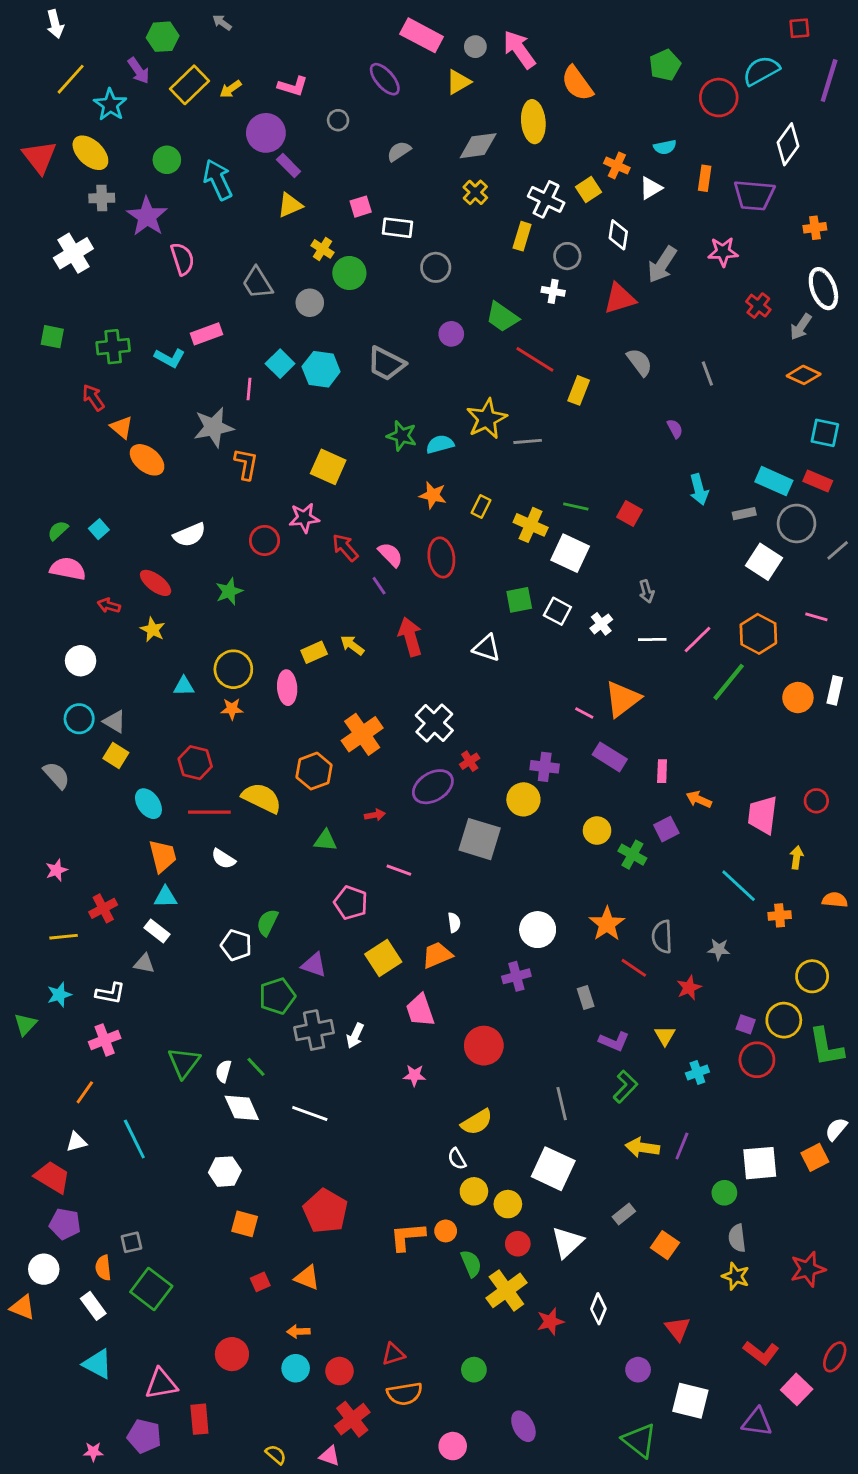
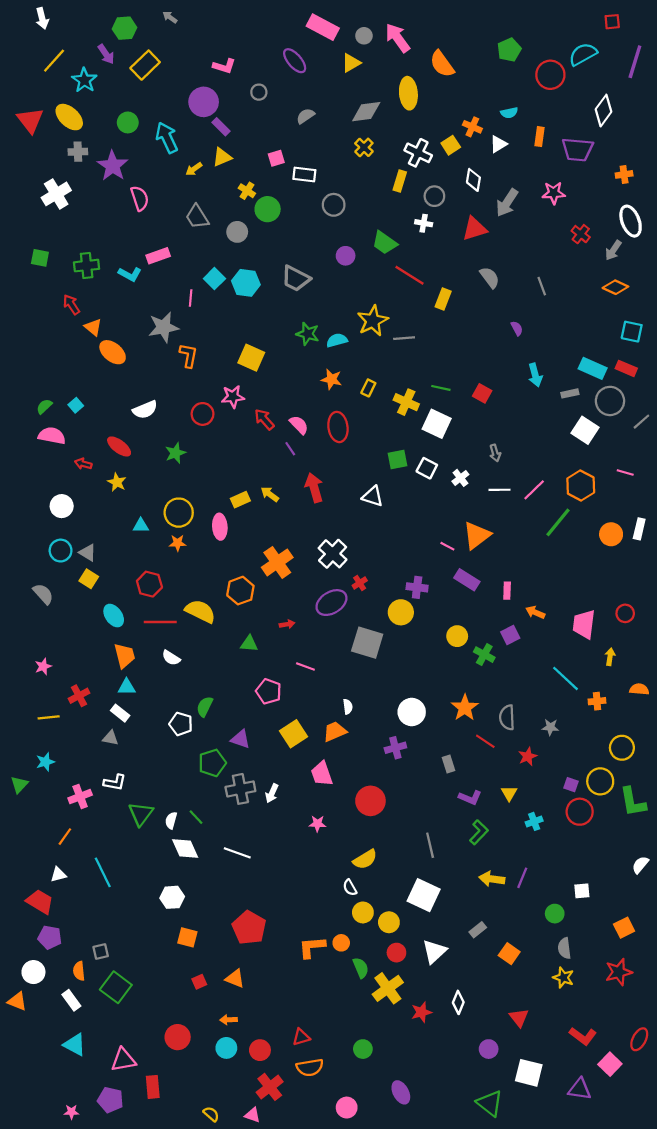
yellow arrow: (231, 89) -> (194, 169), moved
white L-shape: (110, 993) -> (115, 782), moved
orange square: (815, 1157) -> (624, 928), moved
white square: (760, 1163) -> (582, 891), size x0.6

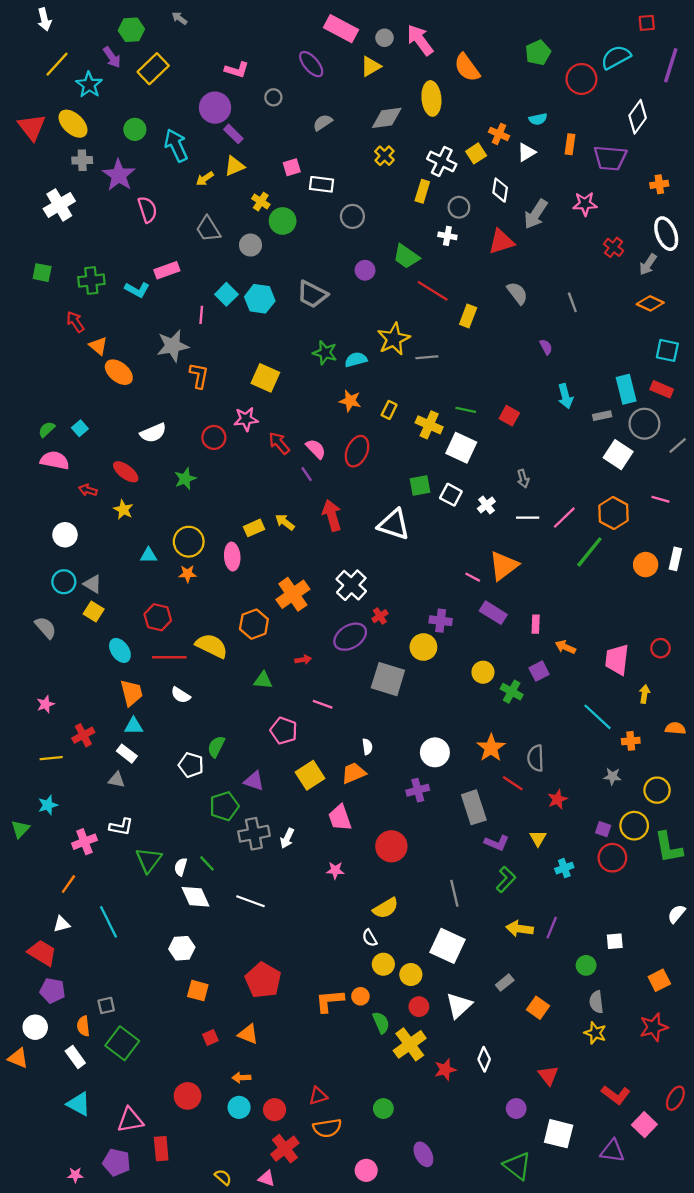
cyan rectangle: (593, 368) -> (626, 389), turned 52
red ellipse: (338, 427) -> (357, 451), turned 32
white triangle: (373, 496) -> (394, 524), size x1.4
gray star: (550, 727) -> (612, 776), moved
gray rectangle: (449, 764) -> (474, 807), size x1.8

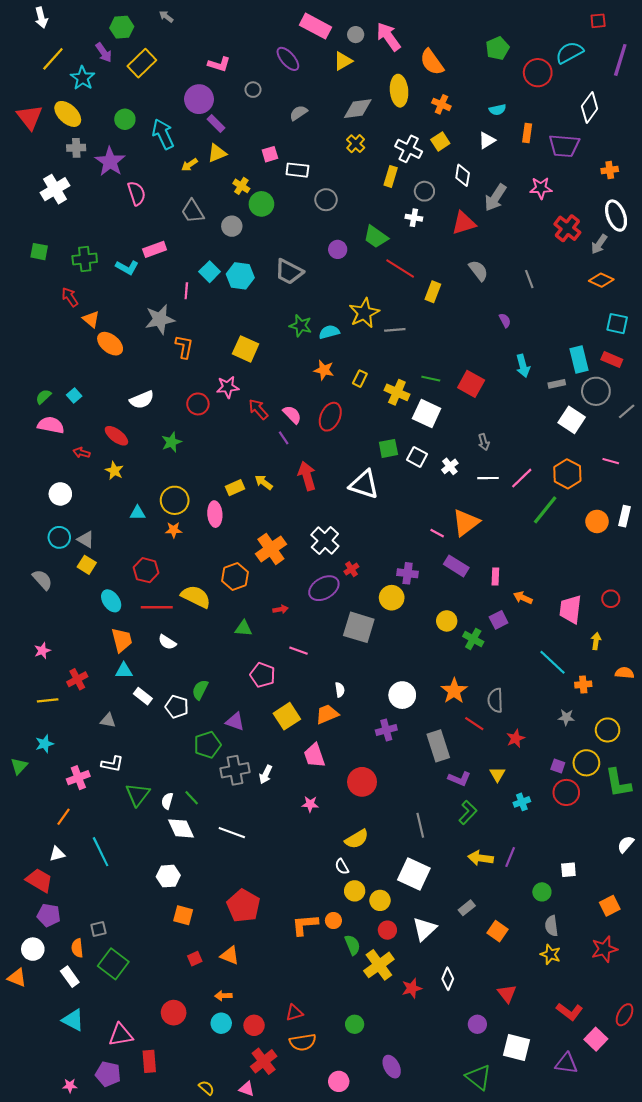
orange cross: (499, 134) -> (441, 104), moved
red cross: (614, 247) -> (567, 228), size x1.4
red square: (509, 416) -> (471, 384), size x1.4
white rectangle: (127, 754) -> (143, 696), moved

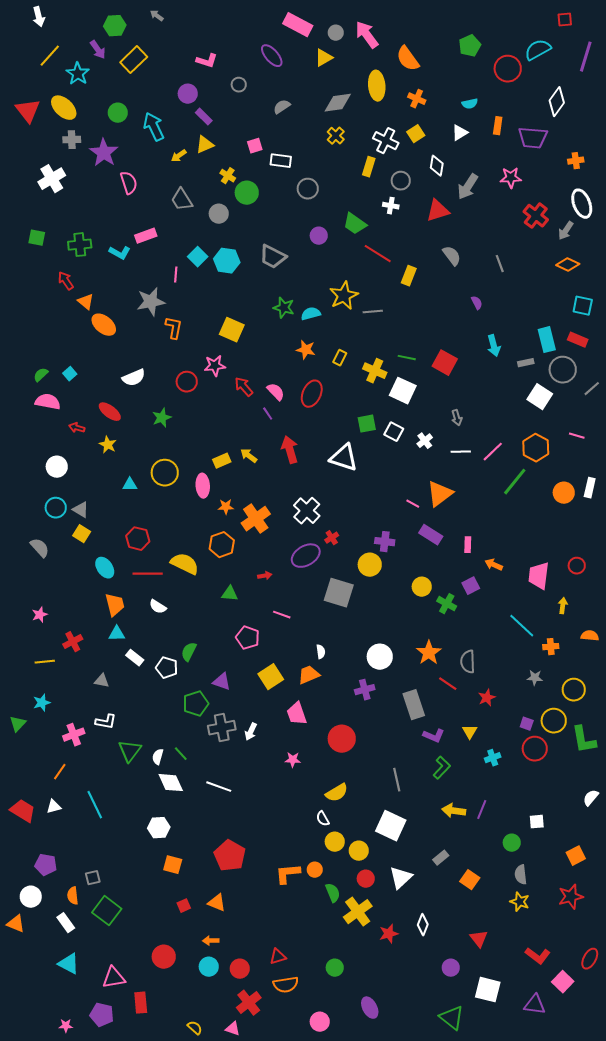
purple circle: (199, 99) -> (188, 94), size x0.7
orange star: (174, 530) -> (226, 507), moved
red trapezoid: (39, 880) -> (23, 811), moved

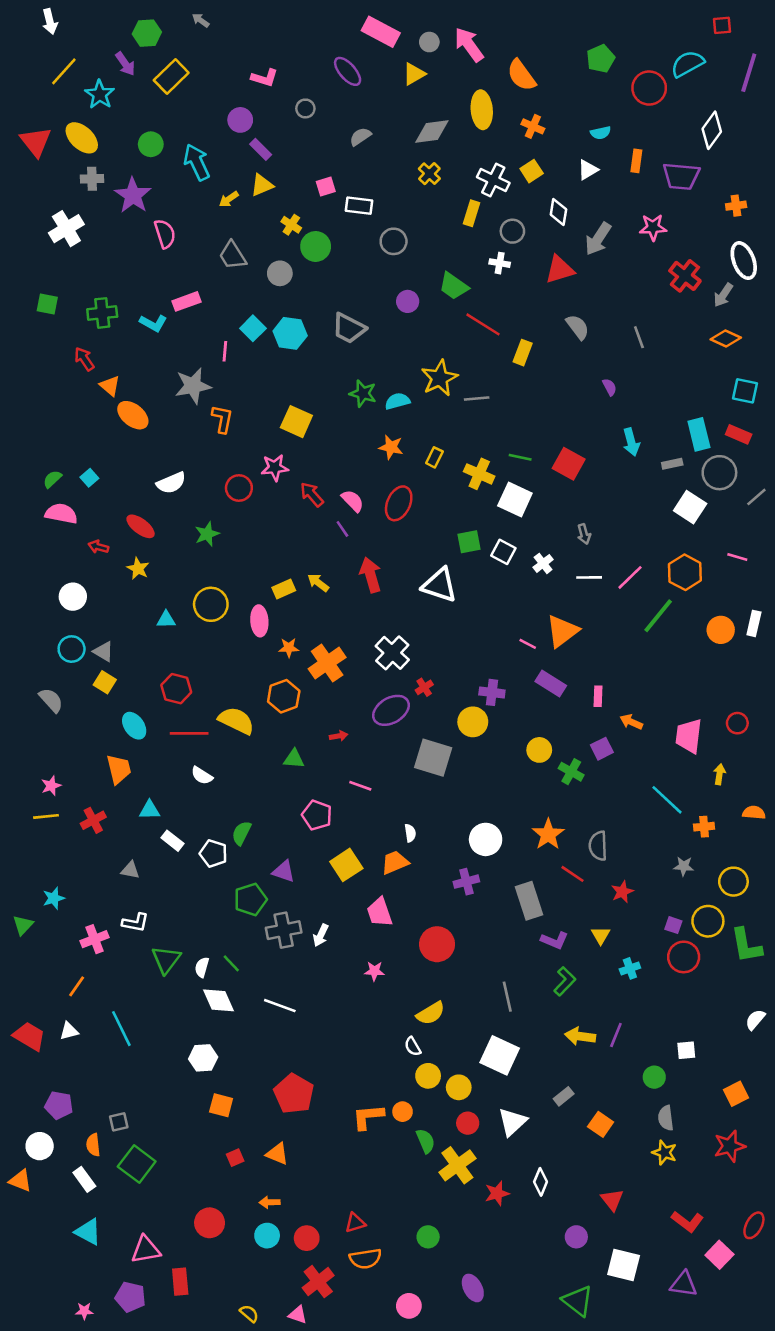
orange trapezoid: (115, 605) -> (119, 769), moved
yellow line: (45, 662) -> (46, 816), moved

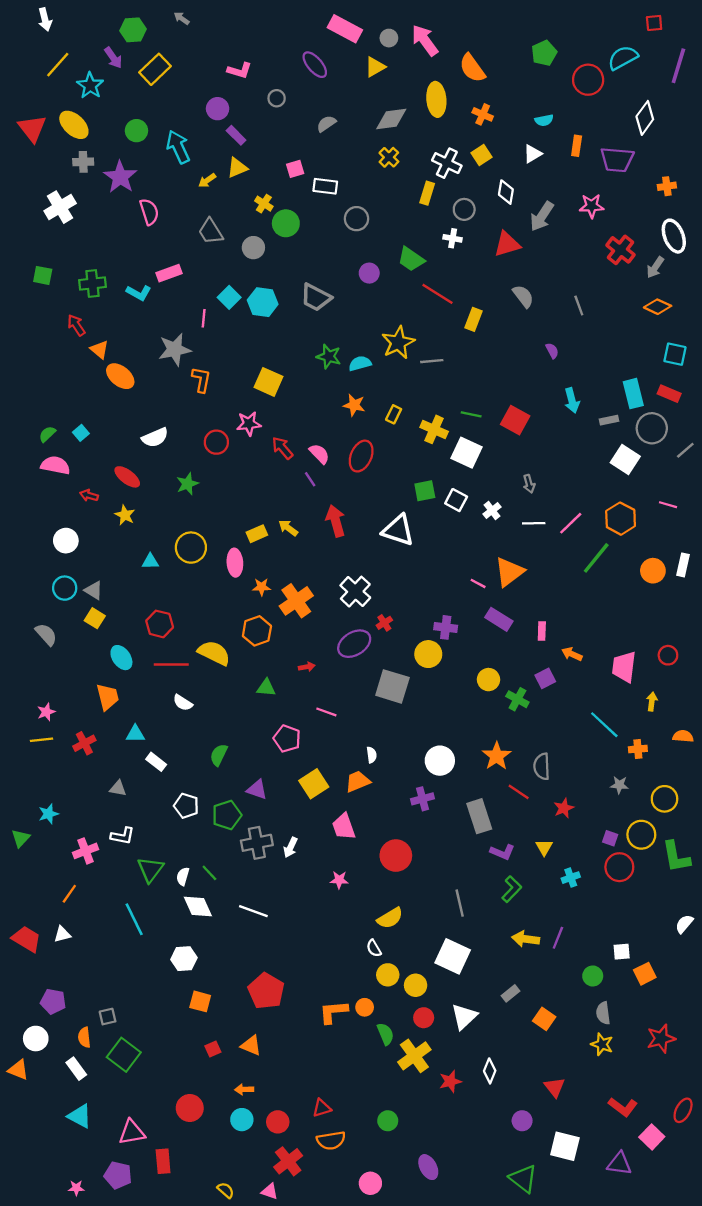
white pentagon: (213, 853) -> (186, 806), moved
cyan line: (121, 1029) -> (134, 919), moved
orange square: (736, 1094) -> (645, 974), moved

